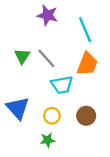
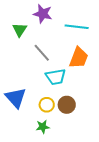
cyan line: (85, 30) -> (77, 27), turned -60
green triangle: (22, 56) -> (20, 30), moved
brown circle: (86, 116) -> (67, 105), moved

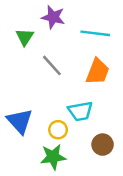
cyan trapezoid: (56, 77) -> (80, 111), moved
brown circle: (67, 105) -> (103, 145), moved
green star: (43, 127) -> (53, 157), size x1.5

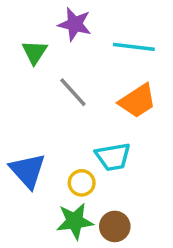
orange trapezoid: (98, 72) -> (137, 101), turned 36
brown circle: (103, 145) -> (115, 226), moved

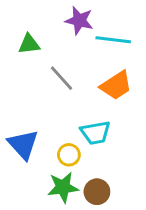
purple star: (75, 24) -> (79, 21), moved
green triangle: (35, 52) -> (29, 44), turned 50

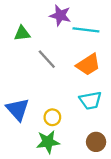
cyan trapezoid: (95, 133) -> (90, 100), moved
brown circle: (97, 192) -> (96, 142), moved

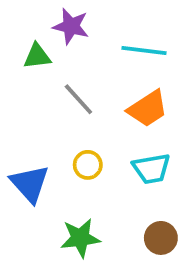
purple star: (60, 15) -> (71, 26), moved
yellow circle: (52, 117) -> (88, 165), moved

